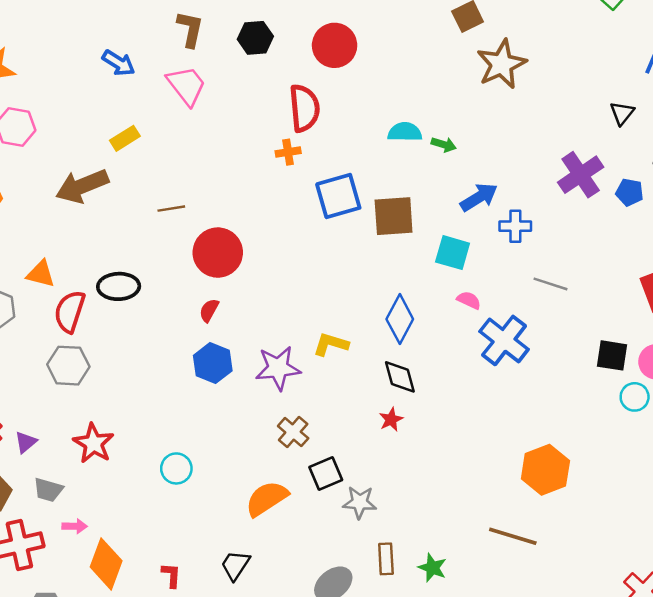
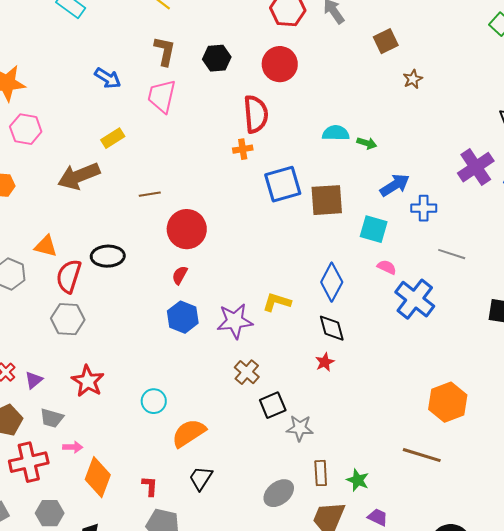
brown star: (502, 64) -> (413, 79), size x0.5
pink trapezoid: (186, 86) -> (162, 96), turned -129
orange semicircle: (267, 499) -> (189, 433), moved

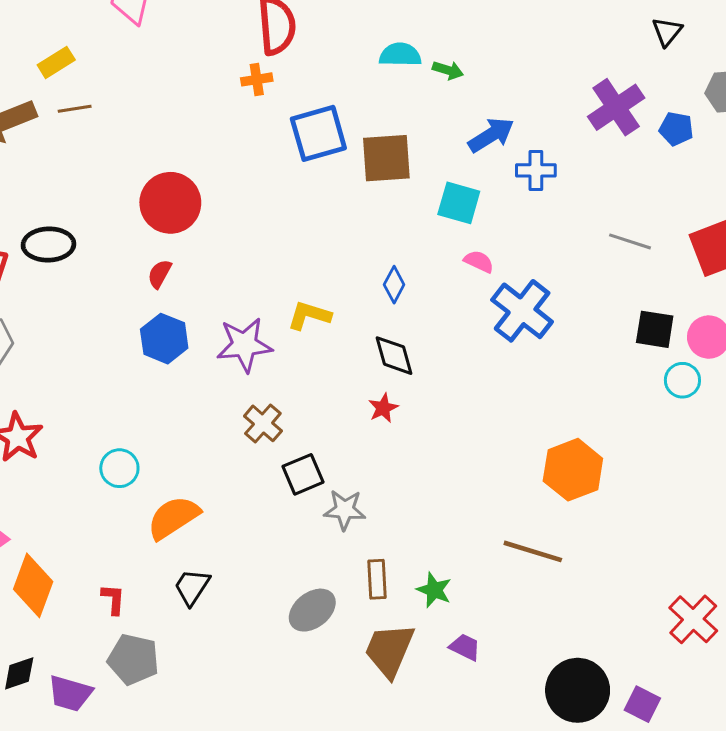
brown line: (150, 194) -> (75, 109), moved
gray line: (452, 254) -> (630, 241), moved
blue diamond: (332, 282) -> (394, 285), size x0.6

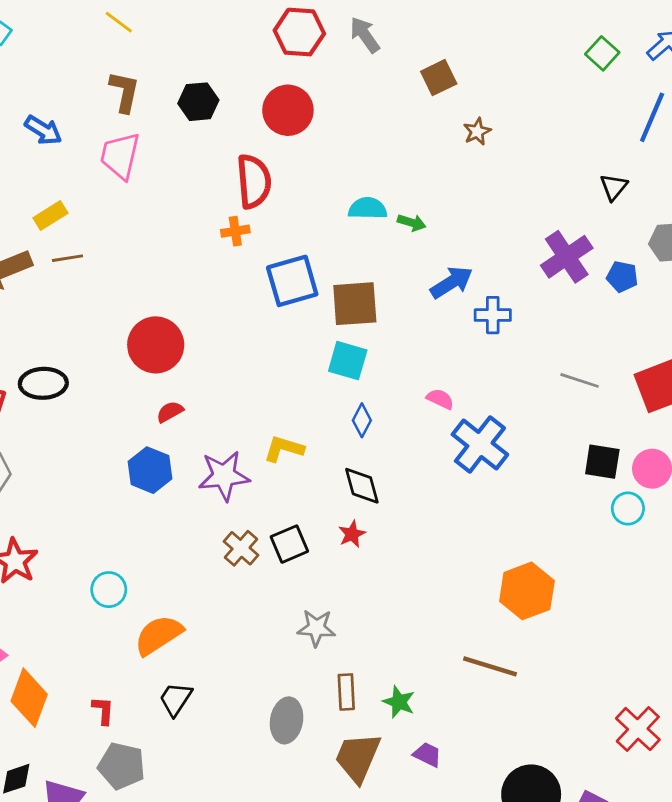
cyan square: (459, 203) -> (348, 361), moved
red semicircle: (160, 274) -> (170, 412), moved, turned 32
black square: (303, 474) -> (289, 544), moved
gray ellipse: (312, 610) -> (287, 720), turned -42

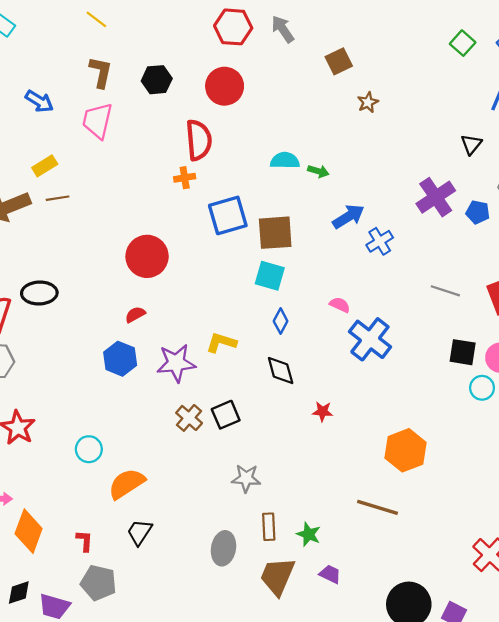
blue cross: (493, 315) -> (380, 241), turned -32
red circle: (156, 345) -> (147, 256), moved
red star: (352, 534) -> (323, 411), moved, turned 30

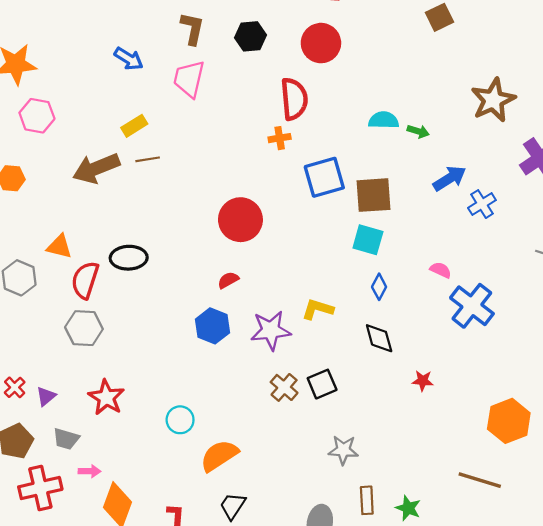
brown star: (368, 102) -> (493, 100), moved, size x2.0

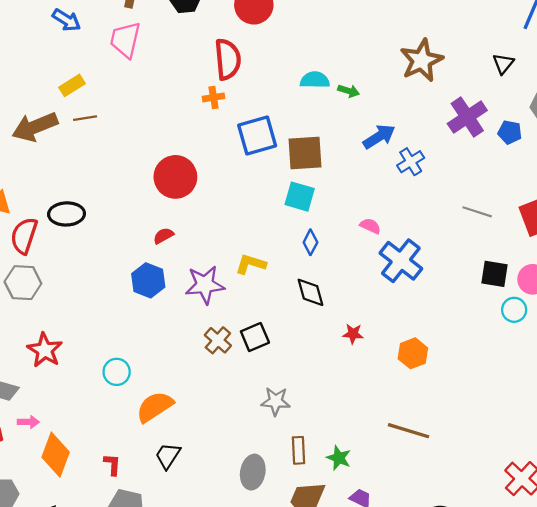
orange hexagon: (509, 421) -> (413, 353), moved, size x0.7

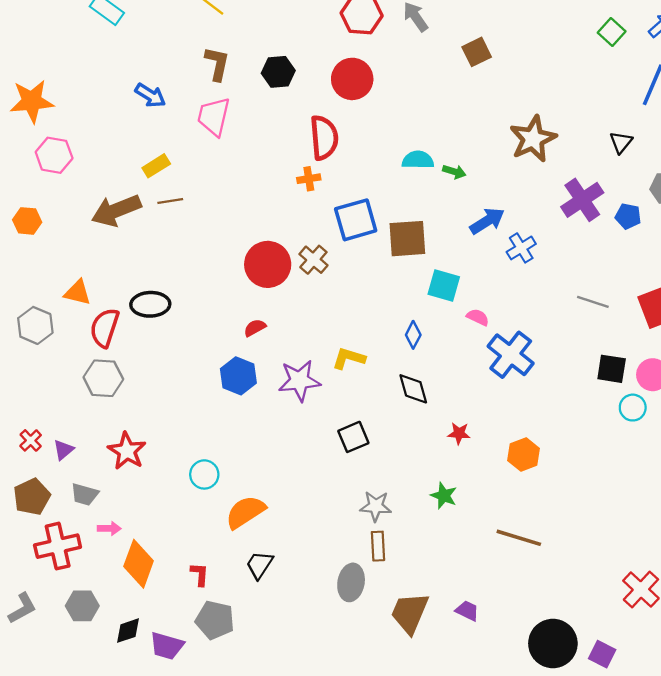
cyan square: (300, 197) -> (444, 286), moved
brown cross: (218, 340) -> (313, 260), moved
brown rectangle: (298, 450) -> (378, 546), moved
green star: (339, 458) -> (444, 496), moved

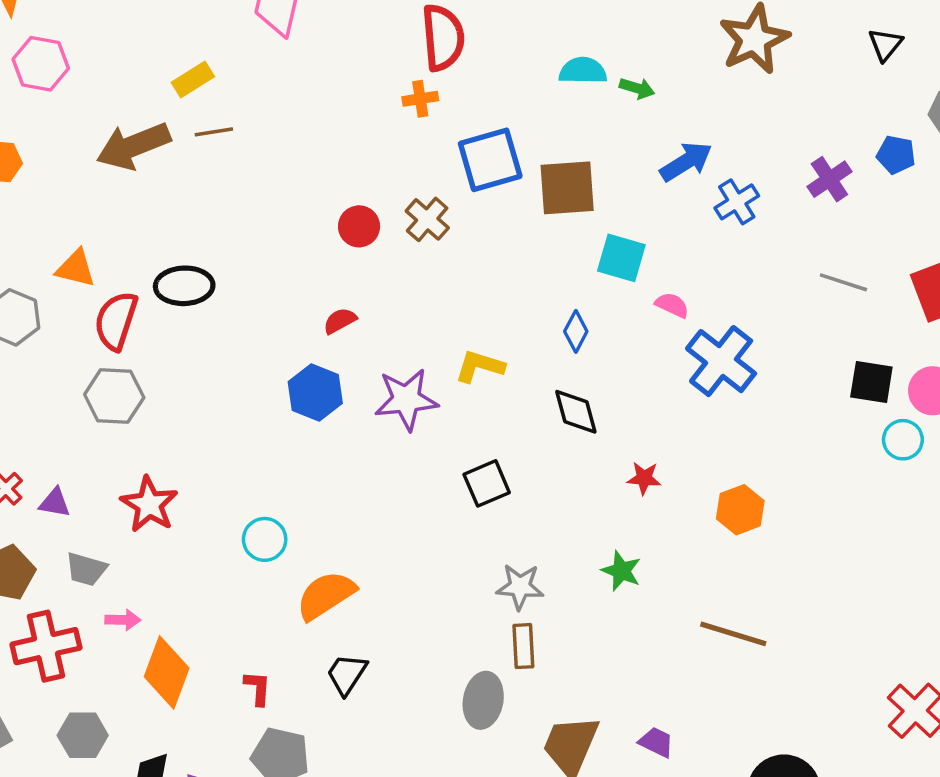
purple cross: (582, 200) -> (829, 179), moved, size x0.7
red circle: (268, 264) -> (359, 226), size x0.6
purple triangle: (63, 450) -> (55, 503), turned 50

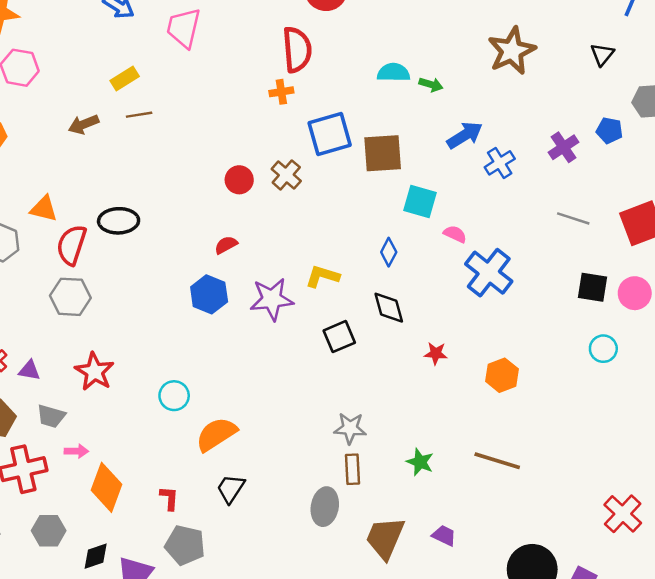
brown arrow: (133, 146) -> (84, 124), size x0.6
cyan circle: (903, 440) -> (603, 349), moved
black square: (487, 483) -> (339, 337), moved
green star: (621, 571) -> (420, 462), moved

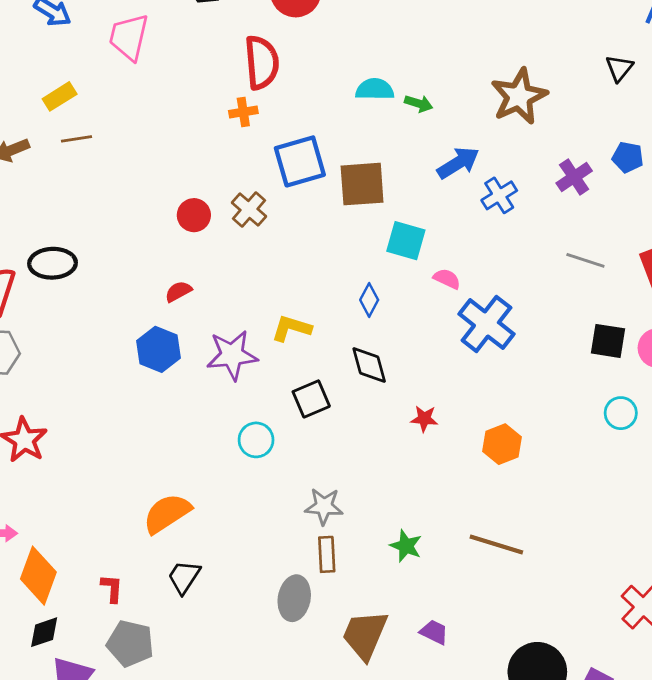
brown star: (512, 51) -> (519, 96), moved
cyan circle: (174, 396) -> (256, 440), moved
black diamond: (96, 556) -> (44, 632), moved

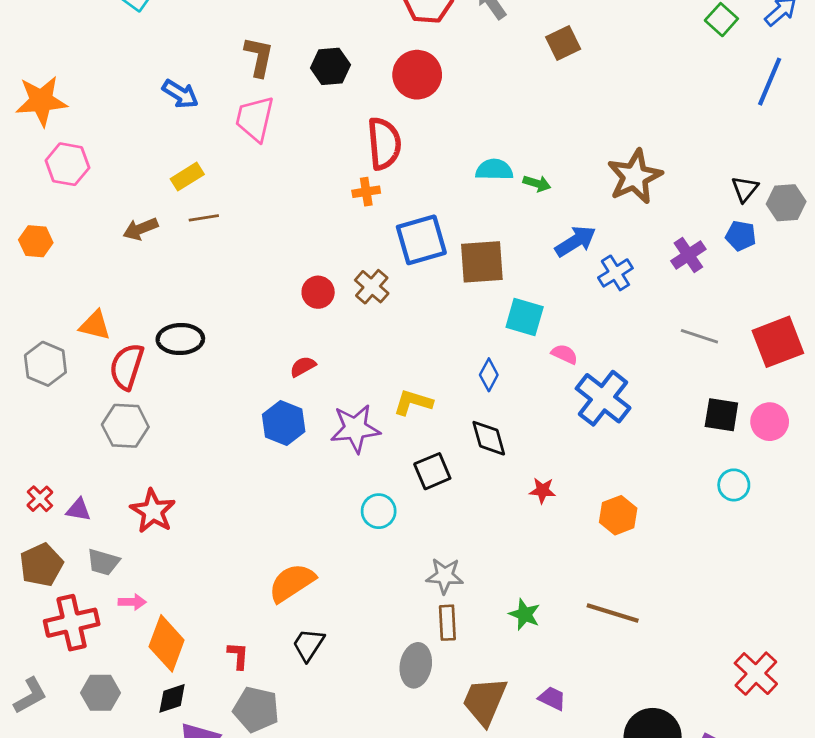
black triangle: (619, 68) -> (745, 189), moved

